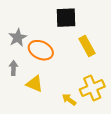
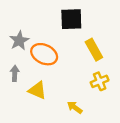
yellow cross: (92, 88) -> (100, 81), moved, size x0.7

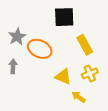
yellow triangle: (37, 90) -> (63, 77), moved
yellow arrow: (75, 107) -> (79, 97), moved

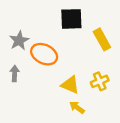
yellow rectangle: (85, 45) -> (102, 39), moved
yellow arrow: (79, 97) -> (77, 107), moved

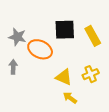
black square: (71, 19) -> (65, 30), moved
gray star: (19, 41) -> (17, 37), turned -30

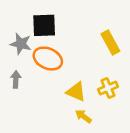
black square: (65, 30) -> (44, 25), moved

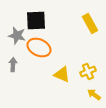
yellow rectangle: (110, 43) -> (90, 24), moved
yellow arrow: (83, 116) -> (94, 95), moved

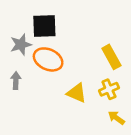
yellow rectangle: (90, 24) -> (111, 57), moved
gray star: (17, 36) -> (21, 45), turned -30

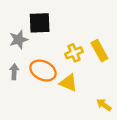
orange ellipse: (48, 59) -> (43, 71), moved
yellow cross: (109, 89) -> (74, 53), moved

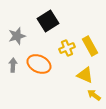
black square: (40, 23) -> (48, 21), moved, turned -30
yellow triangle: (68, 83) -> (85, 75), moved

